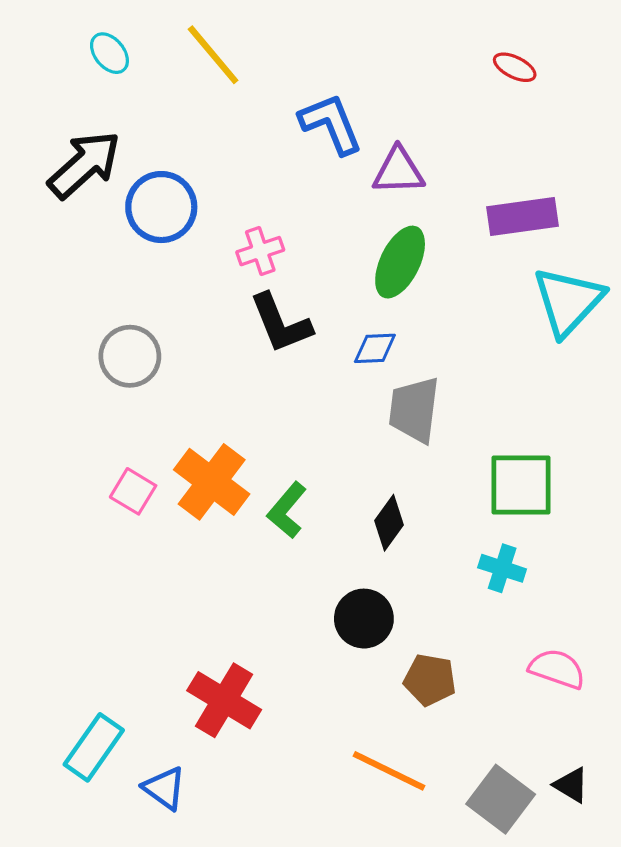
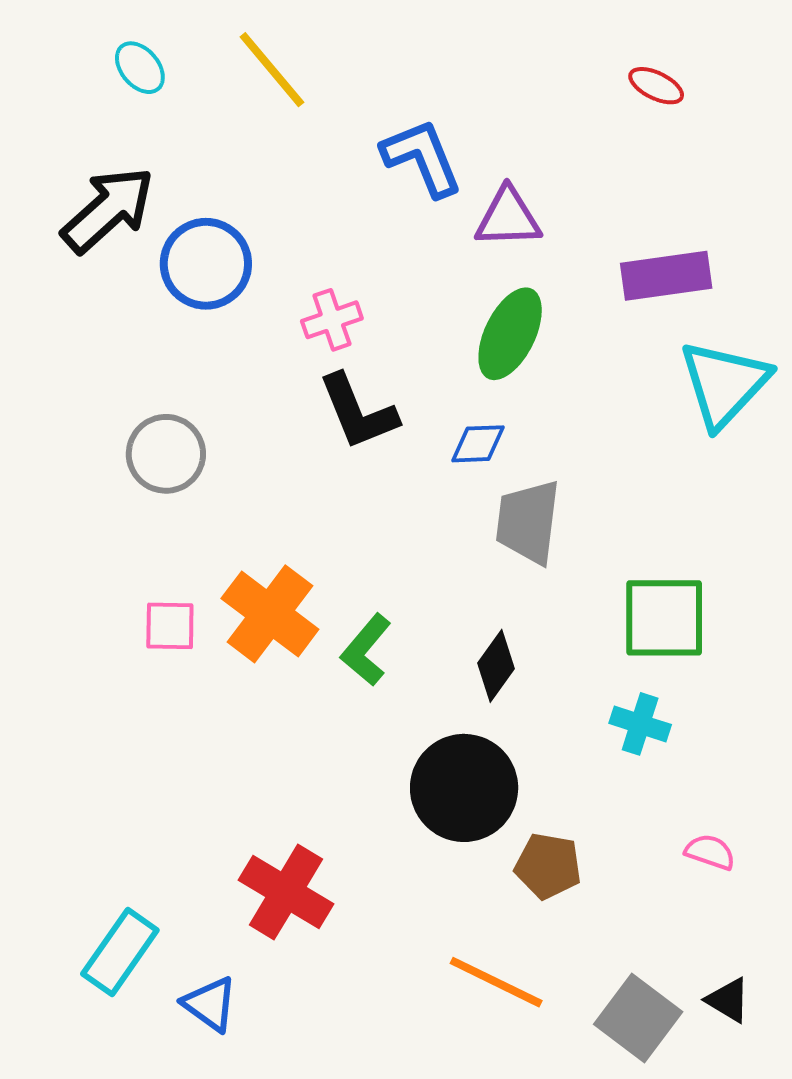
pink square: (133, 491) -> (170, 626), turned -30
black circle: (364, 619) -> (464, 788), size x1.4
pink semicircle: (557, 669) -> (710, 852), size x0.7

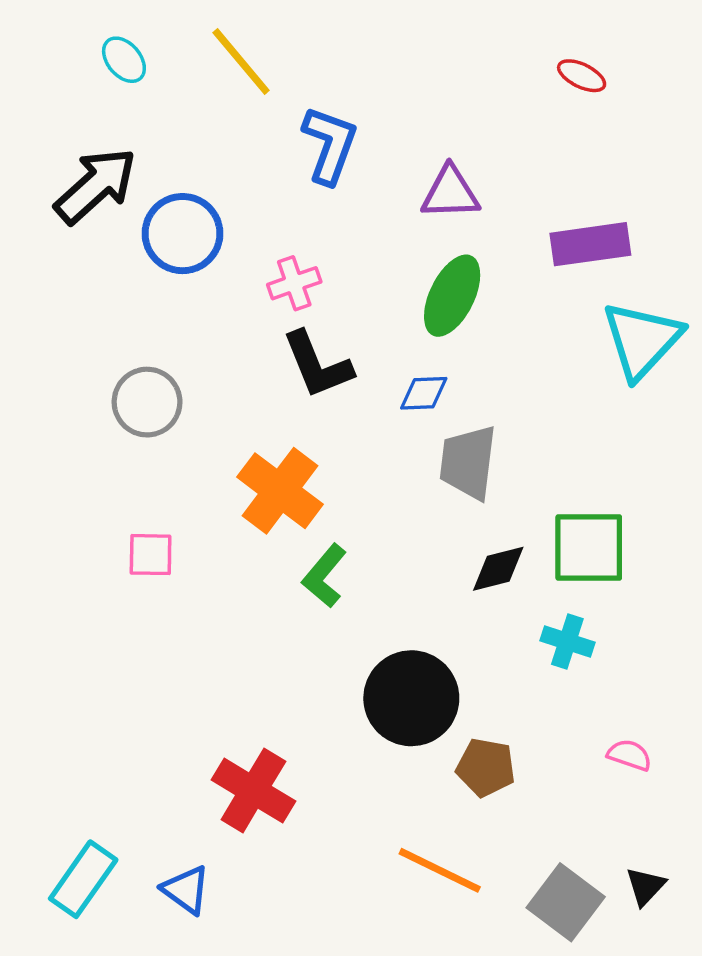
blue L-shape: (422, 158) -> (330, 145), moved, turned 42
orange cross: (270, 614) -> (280, 491), moved
black diamond: (496, 666) -> (498, 569), moved, turned 40
cyan rectangle: (120, 952) -> (83, 879), moved
black triangle: (728, 1000) -> (645, 886), turned 42

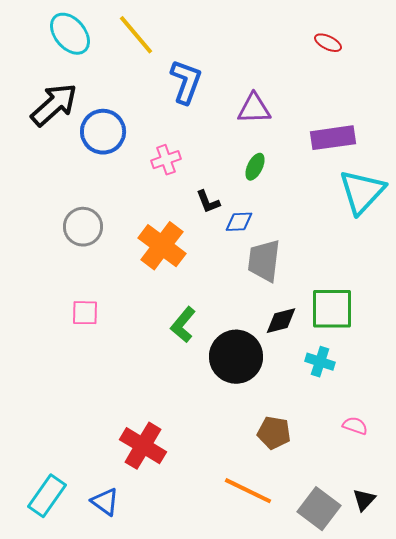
cyan ellipse: (124, 60) -> (70, 34), size x1.6
green ellipse: (452, 296) -> (255, 167), size x0.6
black L-shape: (317, 365) -> (208, 202), moved, size x0.6
orange cross: (280, 491) -> (162, 246), moved
black circle: (411, 698) -> (236, 357), moved

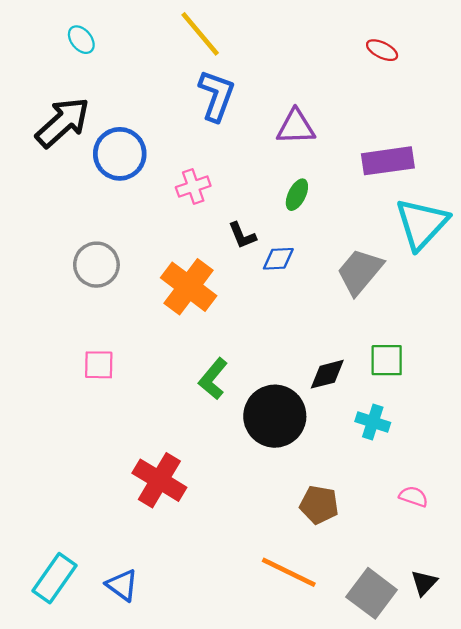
cyan ellipse: (70, 34) -> (81, 40), size x0.6
yellow line: (136, 35) -> (200, 34), moved
gray trapezoid: (264, 261) -> (360, 272), moved, turned 33
green square: (332, 309) -> (387, 360), size x0.7
red cross: (143, 446) -> (159, 480), moved

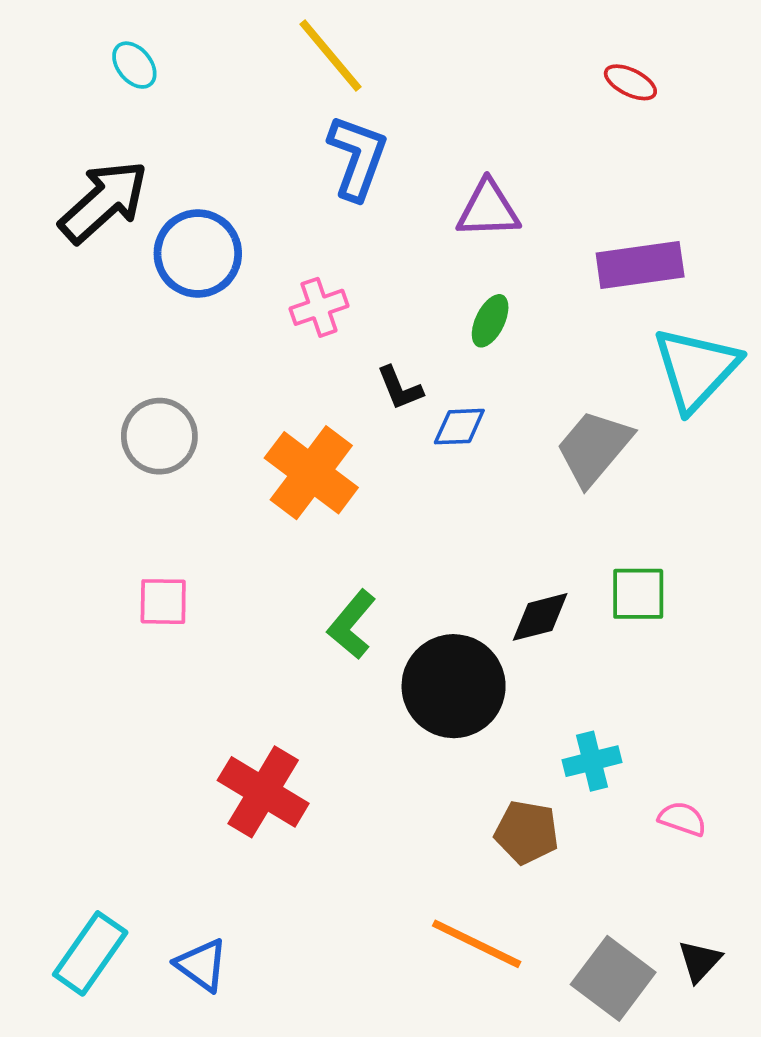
cyan cross: (373, 422) -> (592, 761), moved, turned -32

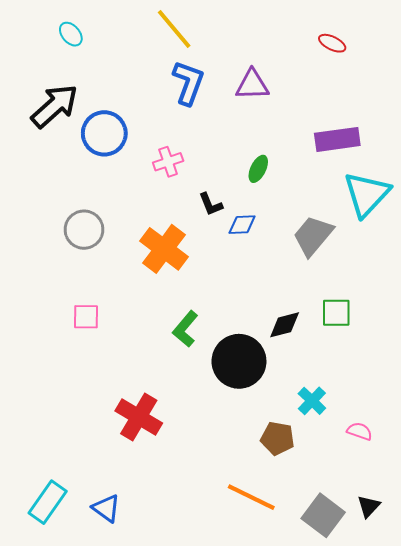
purple triangle: (488, 209) -> (252, 85), moved
cyan cross: (592, 761) -> (312, 401), turned -32

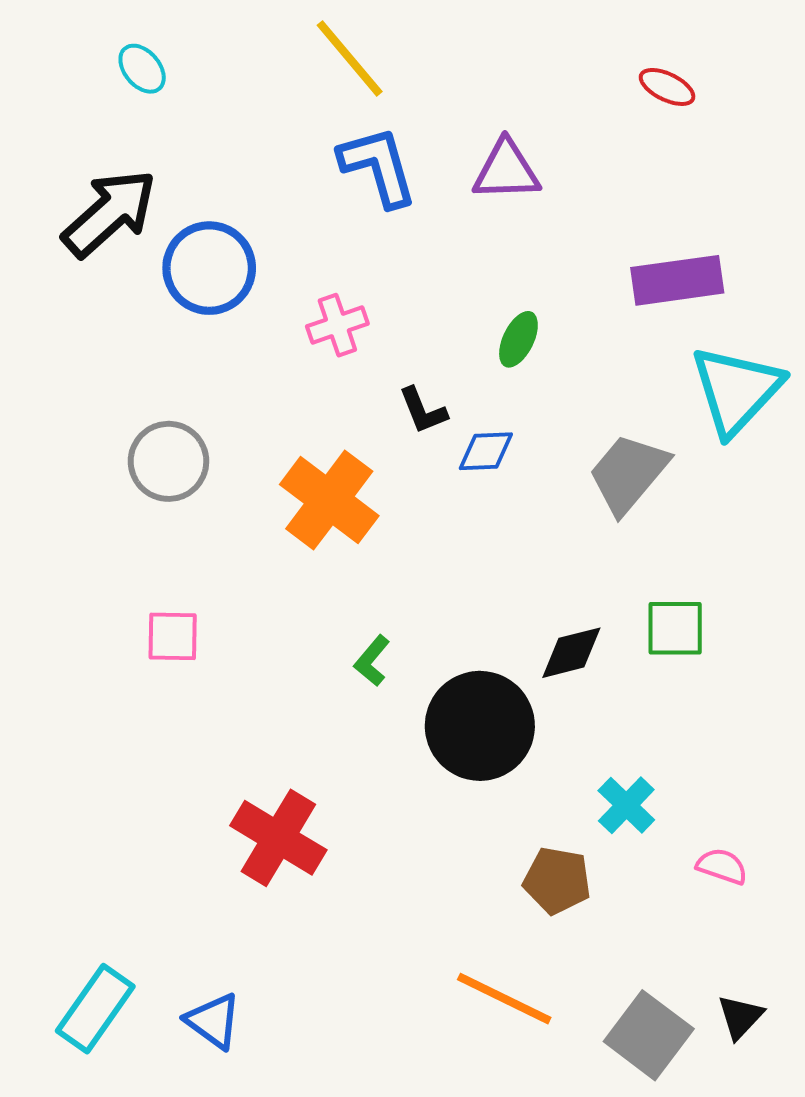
blue L-shape: (188, 83) -> (378, 166), turned -36
green L-shape: (185, 329) -> (372, 661), size x0.7

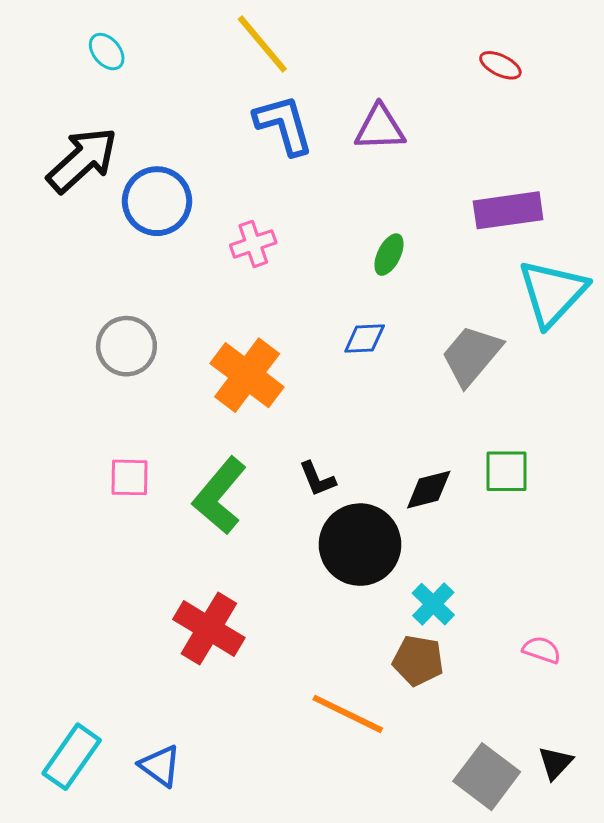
black L-shape: (423, 410) -> (317, 479), moved
green L-shape: (372, 661) -> (220, 496), moved, size x2.0
cyan cross: (626, 805) -> (433, 604), moved
orange line: (504, 999) -> (348, 714), moved

